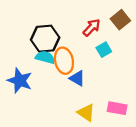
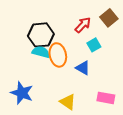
blue triangle: (77, 78) -> (83, 68), moved
blue star: (20, 81) -> (22, 93), moved
yellow triangle: (86, 113) -> (68, 102), moved

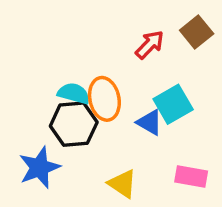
black hexagon: (41, 35) -> (74, 124), moved
cyan square: (94, 45) -> (173, 104), moved, size x1.5
blue star: (22, 93) -> (39, 167), turned 30

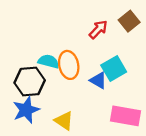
black hexagon: (74, 124) -> (30, 82), moved
pink rectangle: (191, 177) -> (126, 116), size x1.4
yellow triangle: (122, 184) -> (64, 121), moved

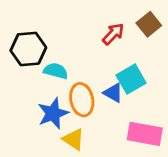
orange ellipse: (69, 65) -> (82, 100), moved
black hexagon: (30, 82) -> (28, 49), moved
blue star: (26, 110) -> (53, 113), moved

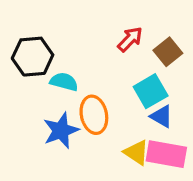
brown square: (149, 24) -> (168, 52), moved
blue triangle: (113, 93) -> (162, 116), moved
yellow triangle: (74, 139) -> (136, 153), moved

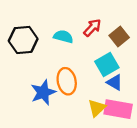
cyan semicircle: (64, 82) -> (63, 37), moved
yellow triangle: (136, 153) -> (97, 108), turned 42

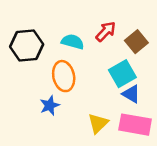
orange ellipse: (67, 81) -> (64, 76), moved
blue star: (43, 92) -> (50, 105), size x0.7
yellow triangle: (97, 108) -> (98, 123), moved

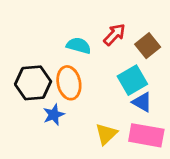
black hexagon: (27, 45) -> (33, 83), moved

